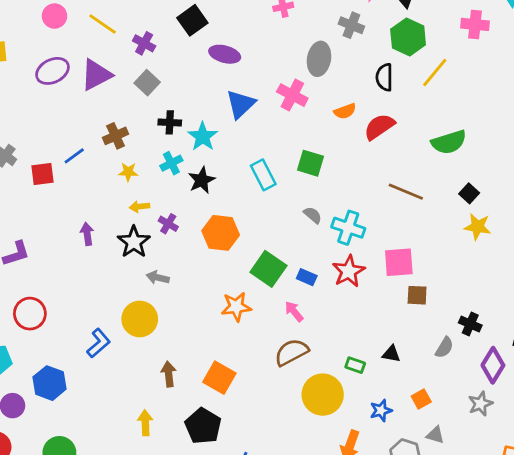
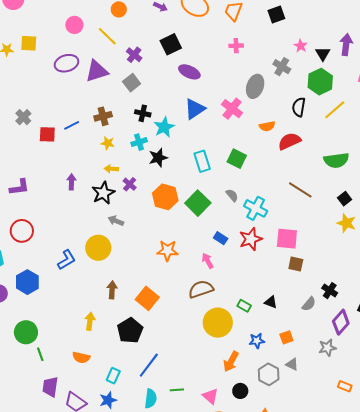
green square: (268, 269) -> (198, 203), moved

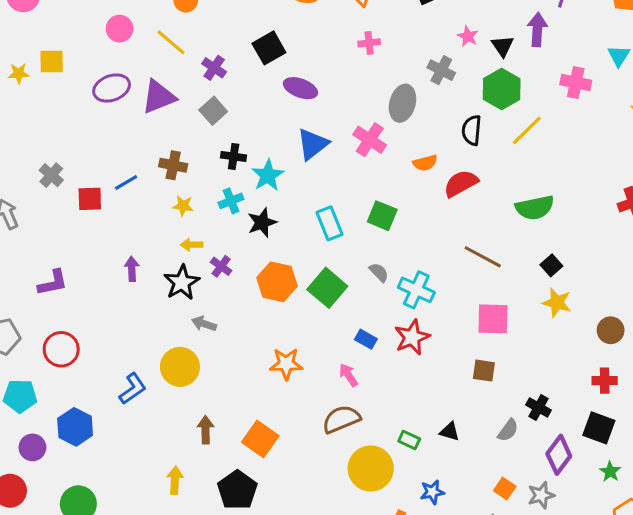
brown cross: (103, 116) -> (173, 165), turned 30
pink square: (287, 239) -> (493, 319), moved
orange square: (286, 337) -> (505, 488), moved, turned -32

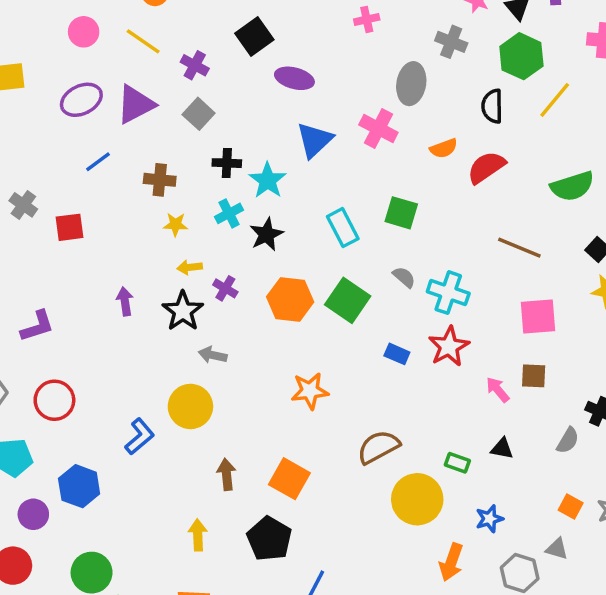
blue line: (126, 183) -> (98, 162), moved
pink arrow: (348, 375) -> (498, 390), moved

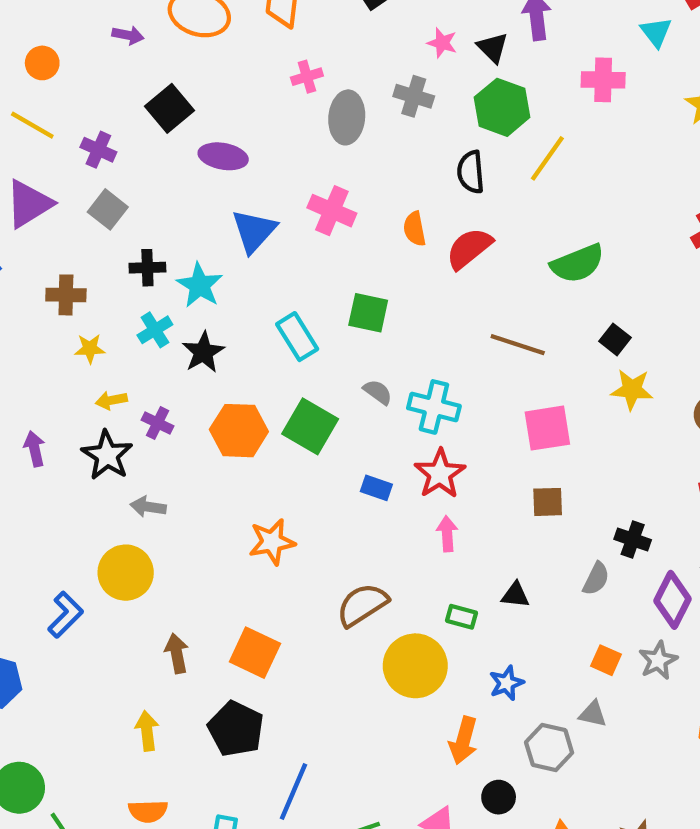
gray ellipse: (411, 84) -> (347, 117), moved
orange semicircle: (444, 148) -> (415, 229), turned 104
pink arrow: (498, 390) -> (447, 534), moved, turned 40

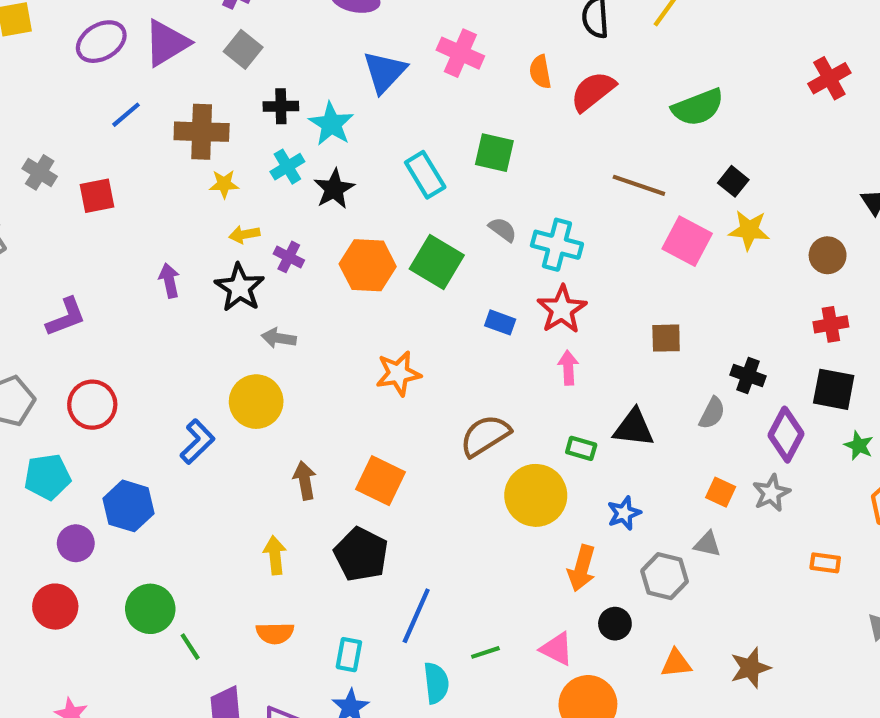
brown cross: (66, 295) -> (202, 132), size x1.4
pink square: (547, 428) -> (687, 241), moved, turned 36
black triangle: (515, 595) -> (634, 428), size x1.5

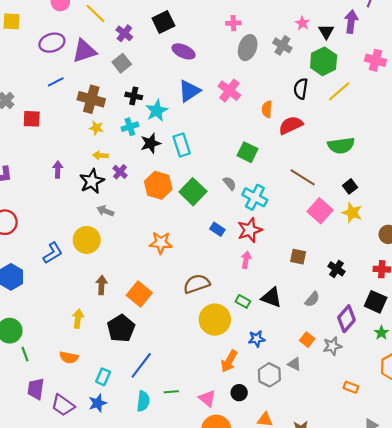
green square: (494, 153) -> (248, 152), moved
cyan rectangle: (425, 175) -> (182, 145), moved
black cross: (748, 375) -> (336, 269), moved

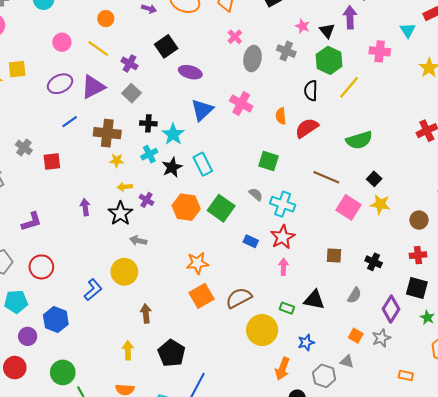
pink cross: (233, 23) -> (235, 37), turned -32
orange square: (139, 294) -> (202, 296), moved, turned 30

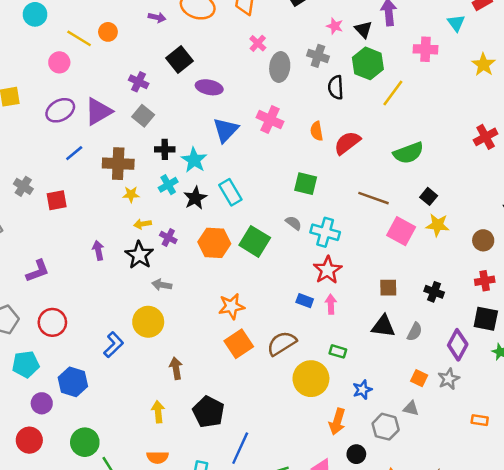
yellow line: (98, 49) -> (79, 38), moved
black semicircle: (311, 91) -> (336, 87), moved
blue rectangle: (251, 241) -> (305, 301), moved
black triangle: (314, 300) -> (383, 326), moved

